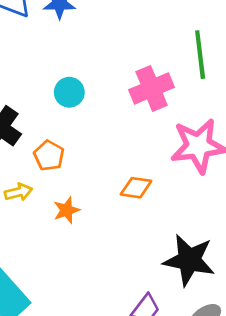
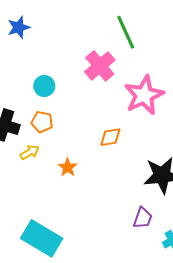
orange pentagon: (49, 156) -> (42, 122), moved
yellow arrow: (18, 192) -> (30, 152), moved

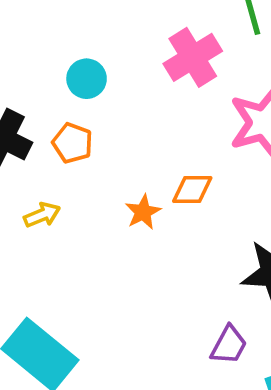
yellow arrow: (30, 152) -> (42, 215), moved
orange star: (68, 167) -> (143, 212), moved

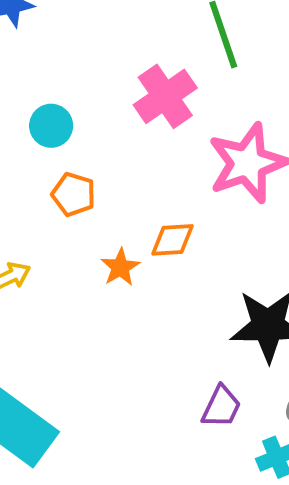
orange pentagon: (73, 143) -> (74, 194), moved

